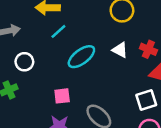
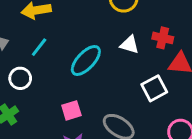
cyan line: (58, 31) -> (39, 47), moved
white square: (146, 100) -> (154, 88), moved

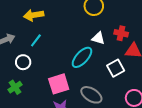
cyan ellipse: (86, 60) -> (82, 57), moved
pink square: (71, 110) -> (59, 84), size x1.5

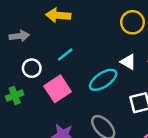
cyan line: (36, 40) -> (65, 55), moved
pink square: (59, 84) -> (58, 89), moved, turned -30

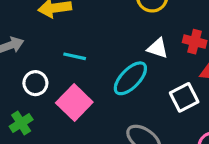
cyan line: (65, 55) -> (75, 56), turned 63

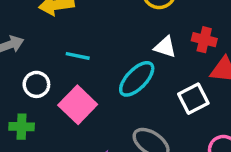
green cross: (21, 123) -> (22, 127), turned 35

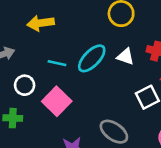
cyan ellipse: (137, 79) -> (92, 58), moved

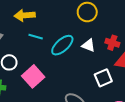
cyan line: (57, 63) -> (36, 37), moved

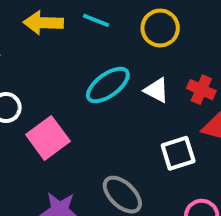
cyan line: (36, 37) -> (96, 20), moved

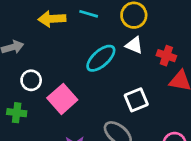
white triangle: (156, 90) -> (134, 45), moved
white square: (178, 153) -> (136, 100), moved

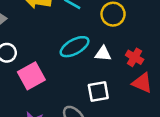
white triangle: (134, 45) -> (103, 54), moved, turned -30

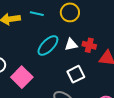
red cross: (135, 57) -> (89, 45), moved

